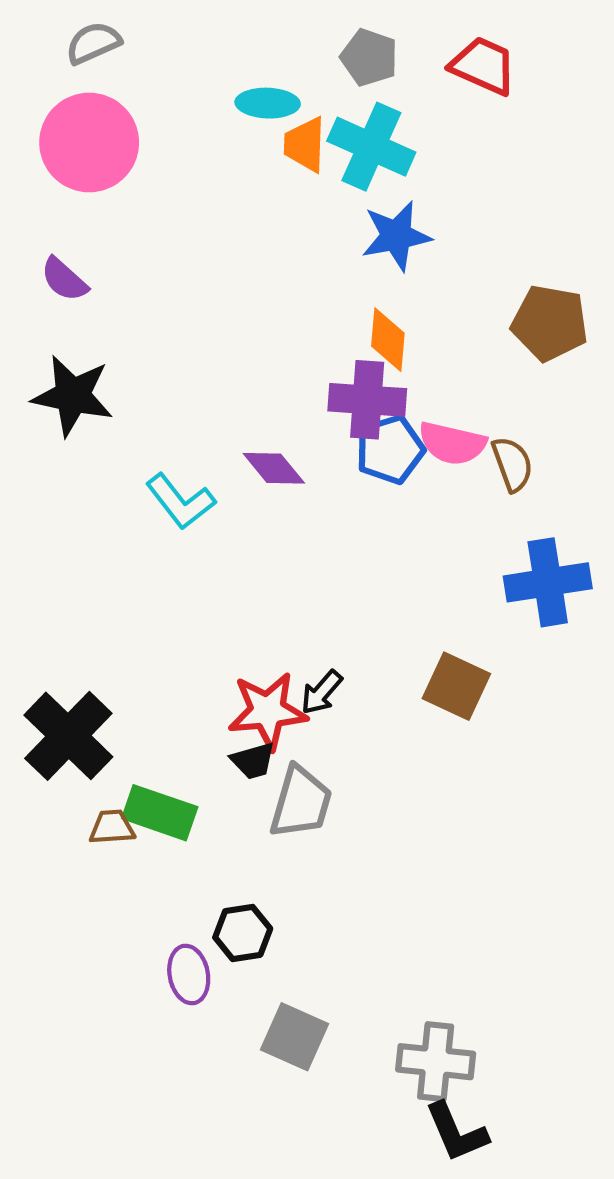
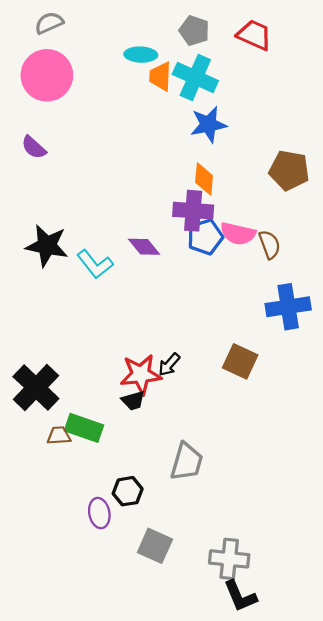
black star: (73, 396) -> (47, 246), moved
gray trapezoid: (301, 802) -> (187, 462), moved

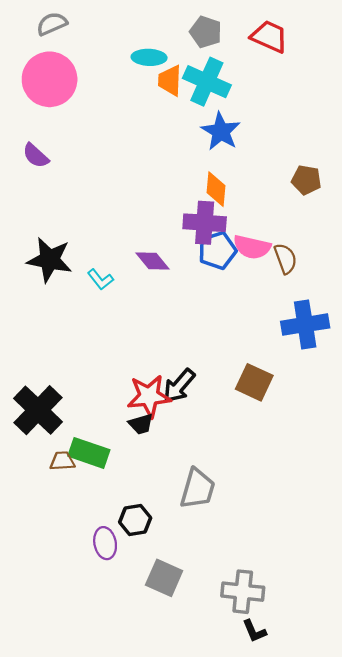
blue star: (208, 124) -> (221, 131), turned -30
brown pentagon: (289, 170) -> (306, 180), size x0.7
cyan L-shape: (95, 264) -> (100, 279), size x0.7
black arrow: (169, 365) -> (179, 386), size x1.4
black L-shape: (240, 596) -> (254, 631), size x0.7

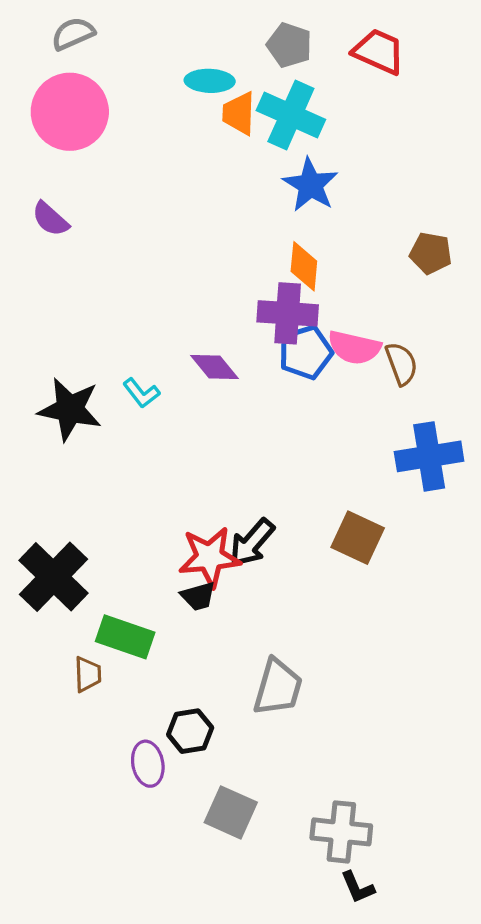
black star: (50, 260) -> (70, 409), moved
brown trapezoid: (62, 461) -> (88, 674), moved, turned 92

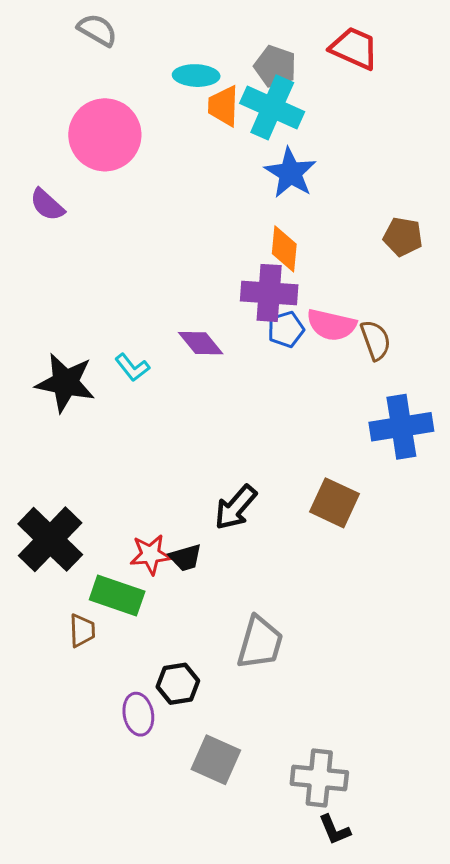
gray semicircle: (73, 34) -> (97, 30), moved, turned 54
gray pentagon: (289, 45) -> (275, 66), moved
pink circle: (70, 112) -> (105, 135), moved
blue pentagon: (306, 352) -> (286, 329), size x0.7
red star: (210, 557) -> (150, 554), moved, size x0.7

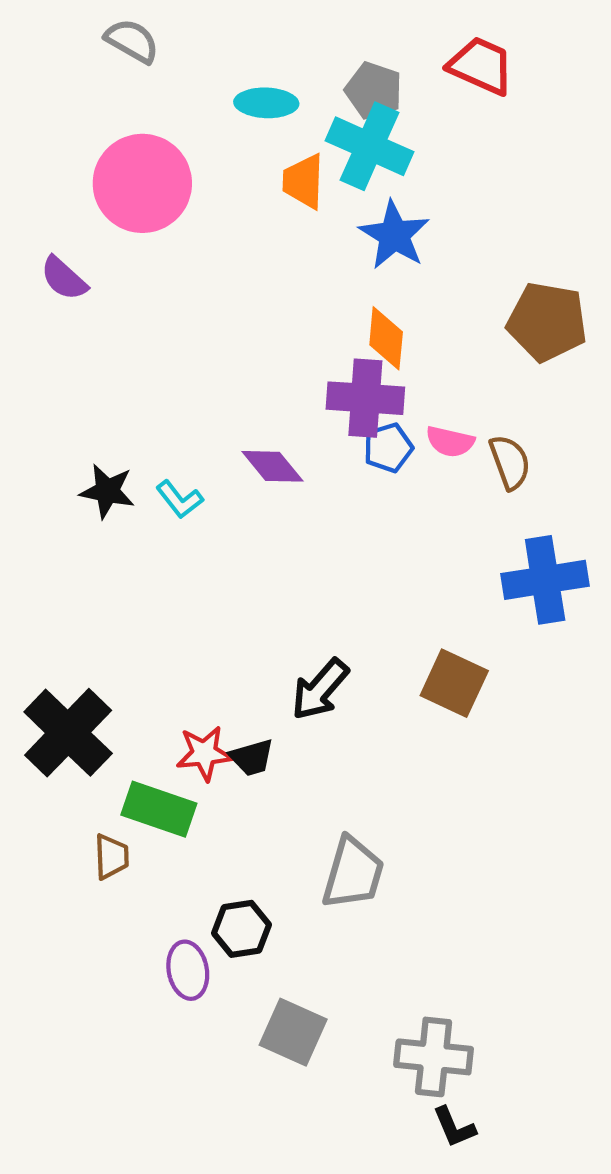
orange trapezoid: (223, 106) -> (303, 181), moved
brown pentagon: (403, 237) -> (547, 322), size x1.5
pink semicircle: (331, 325) -> (450, 442), size x0.7
black star: (65, 383) -> (107, 491), moved, size x0.7

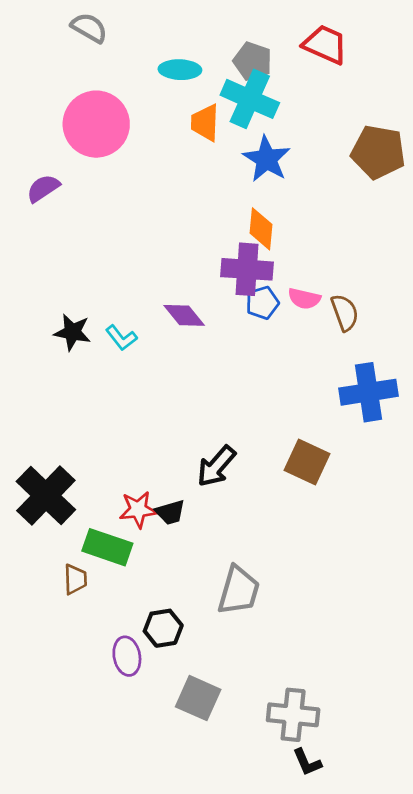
purple semicircle: (64, 278) -> (43, 188), turned 104
brown pentagon: (547, 322) -> (378, 152), moved

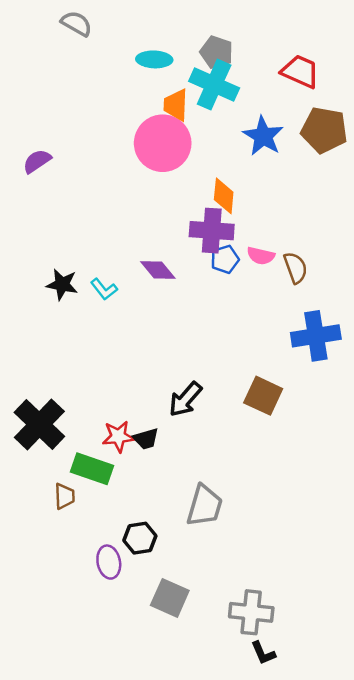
red trapezoid: (325, 44) -> (300, 71), moved
pink circle: (96, 124) -> (163, 143), moved
blue star: (267, 159) -> (263, 136), moved

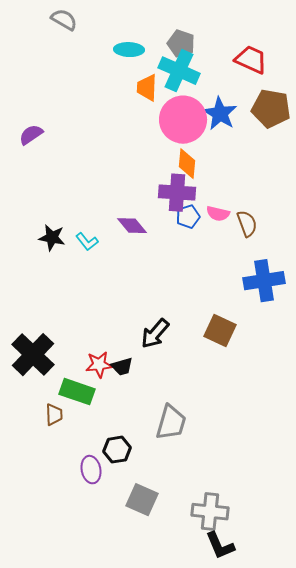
pink circle: (163, 143) -> (183, 120), moved
black L-shape: (263, 653) -> (220, 546), size x1.4

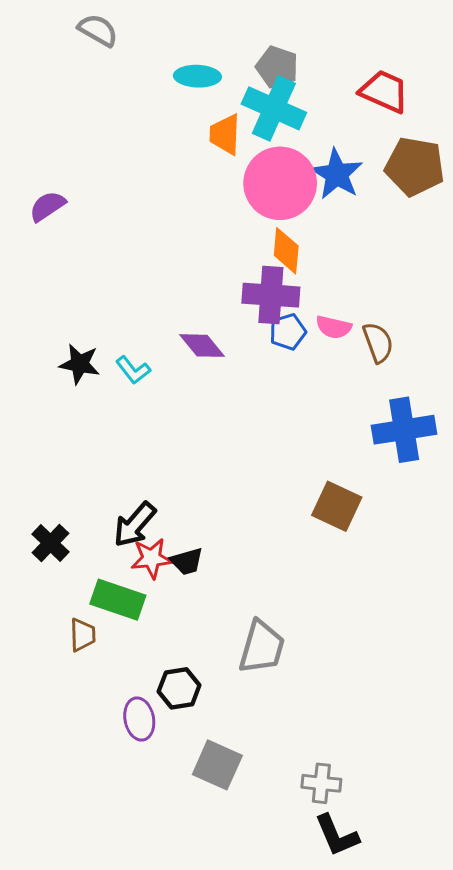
black arrow: (155, 334) -> (135, 525), moved
black cross: (33, 355) -> (50, 543), size x0.6
gray cross: (210, 512) -> (321, 783), size x0.7

